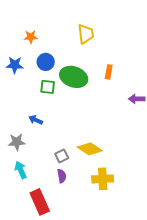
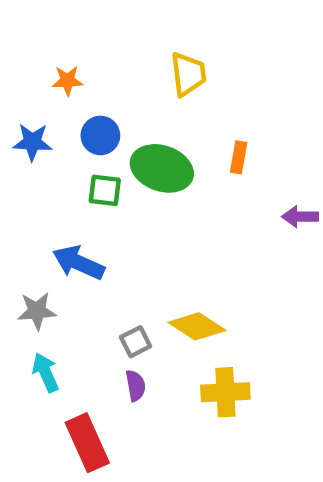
blue arrow: (36, 120) -> (78, 263), size x1.6

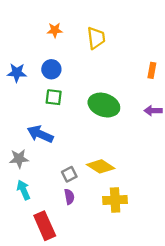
orange star: (67, 81) -> (55, 30), moved
orange rectangle: (239, 157) -> (152, 70), moved
green ellipse: (162, 168) -> (104, 105), moved

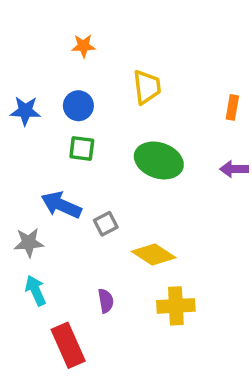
yellow trapezoid: (96, 38) -> (147, 87), moved
gray square: (69, 174) -> (106, 224), moved

